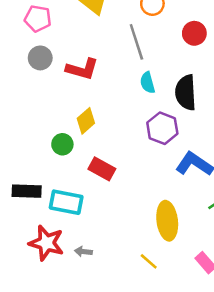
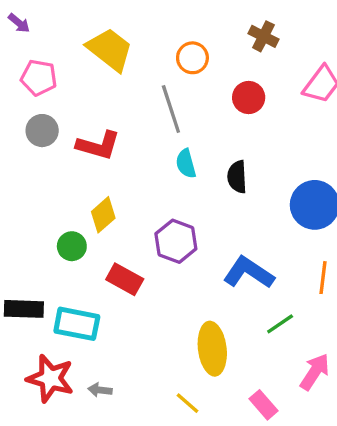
black semicircle: (186, 92) -> (237, 177), size x0.7
purple hexagon: (162, 128) -> (176, 241), moved

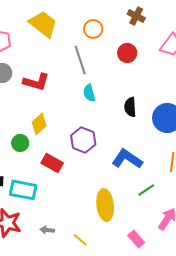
black semicircle: (237, 177) -> (130, 107), moved
gray arrow: (100, 390) -> (47, 230), moved
yellow line: (187, 403) -> (80, 240), moved

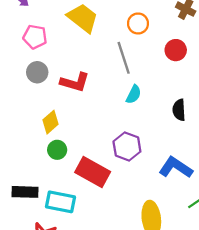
cyan semicircle: (89, 93) -> (134, 94), turned -138
yellow diamond: (39, 124) -> (50, 122), moved
red rectangle: (52, 163) -> (93, 172), size x1.4

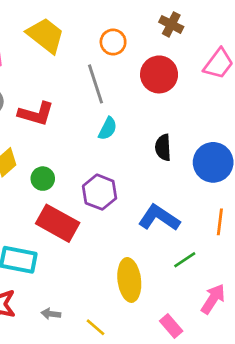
red circle: (176, 50) -> (159, 74), size x1.4
green circle: (57, 150) -> (43, 179), moved

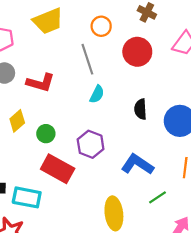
yellow trapezoid: (45, 35) -> (48, 21), turned 120

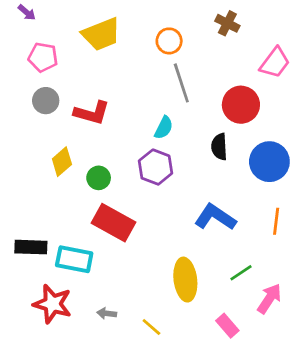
red circle: (137, 52) -> (241, 105), moved
gray line: (87, 59) -> (181, 83), moved
purple hexagon: (91, 144) -> (156, 167), moved
green line: (158, 197) -> (241, 273), moved

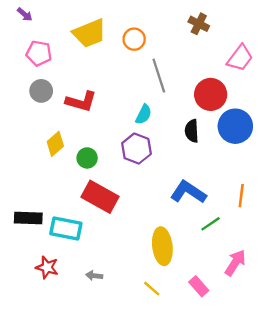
orange circle: (169, 41) -> (134, 39), moved
blue circle: (269, 162) -> (235, 126), moved
green line: (241, 273) -> (211, 224), moved
red star: (52, 304) -> (47, 267), size x0.7
yellow line: (151, 327) -> (152, 289), moved

